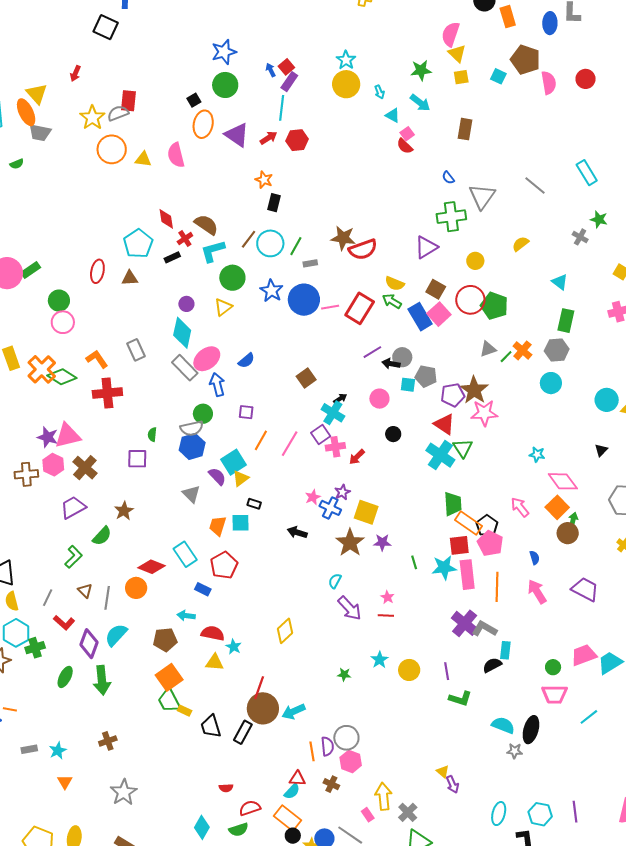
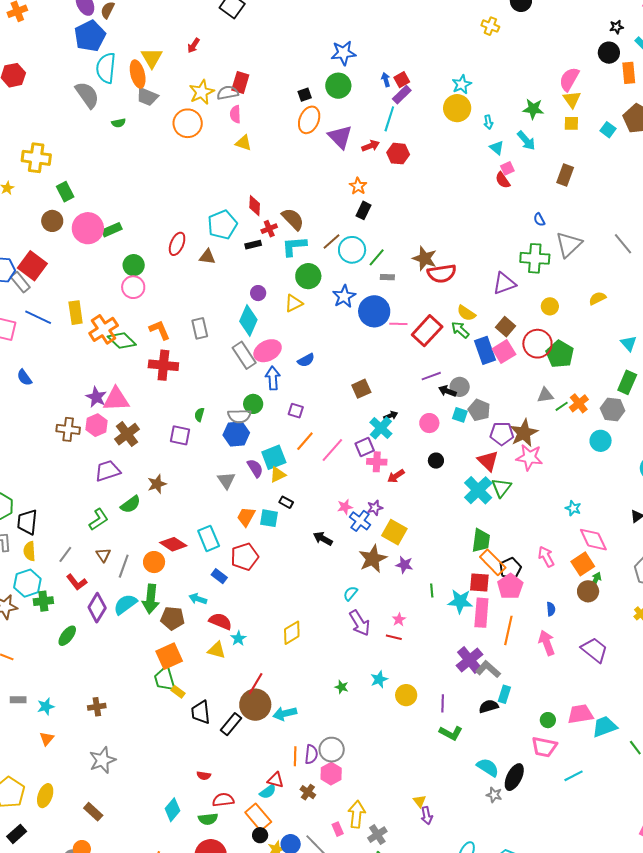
orange circle: (112, 149) -> (188, 123), moved
pink semicircle: (176, 155) -> (235, 114), moved, size x0.7
green arrow: (102, 680) -> (151, 599), moved

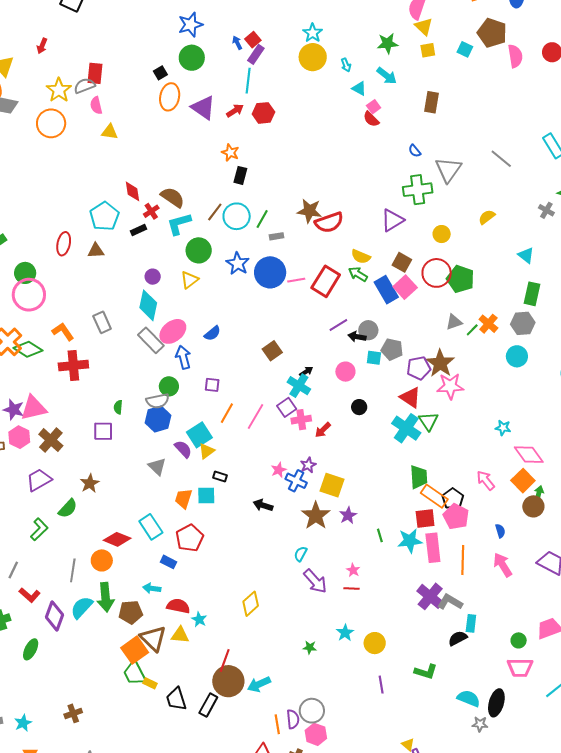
pink circle: (133, 287) -> (29, 295), size x1.4
brown triangle: (103, 555) -> (153, 639), moved, size x1.8
purple star: (404, 565) -> (348, 515), turned -30
purple line: (443, 703) -> (381, 685), moved

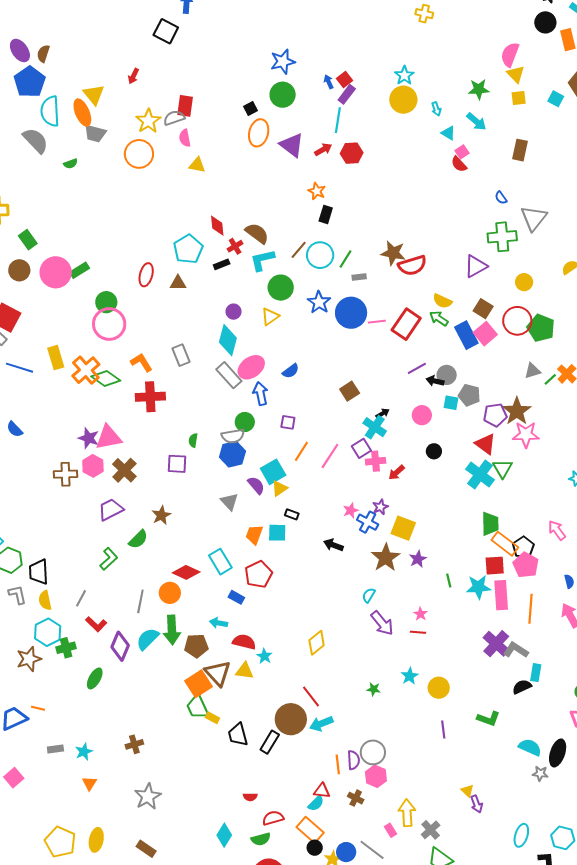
red line: (225, 660) -> (311, 696), moved, turned -60

